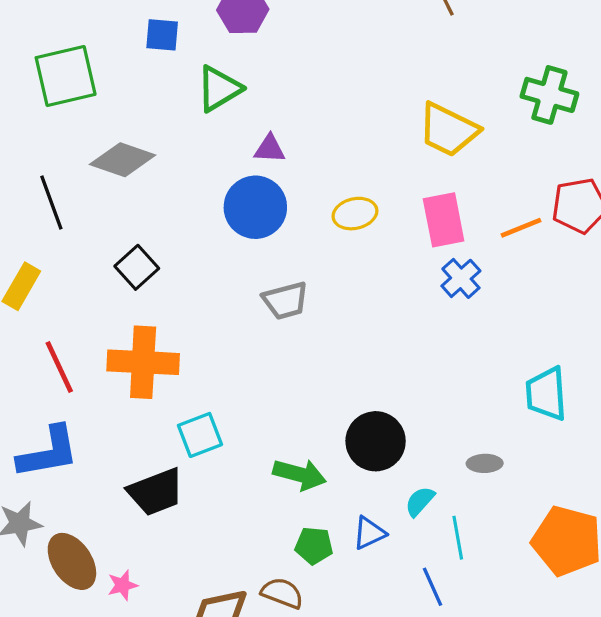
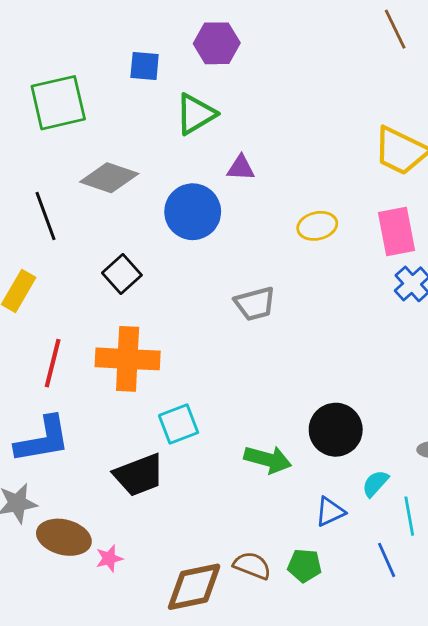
blue circle: (255, 207) -> (193, 212), moved
red line: (59, 367) -> (53, 363), turned 39
green pentagon: (314, 546) -> (305, 566), moved
brown ellipse: (72, 561) -> (64, 537), turned -42

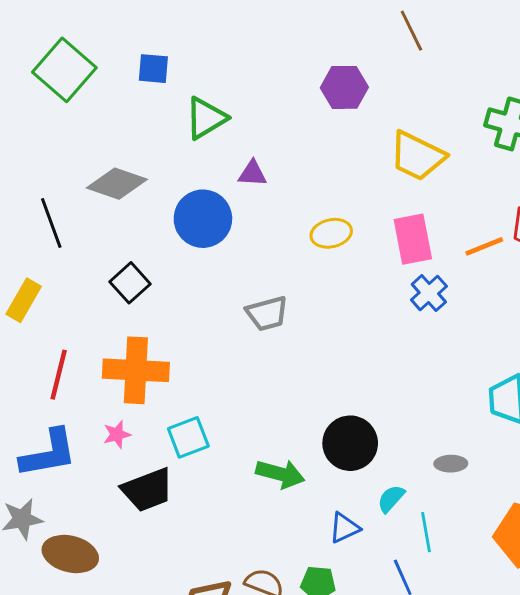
purple hexagon: (217, 43) -> (344, 87), moved
green square: (58, 103) -> (64, 70), moved, turned -36
pink star: (109, 558) -> (117, 434), moved

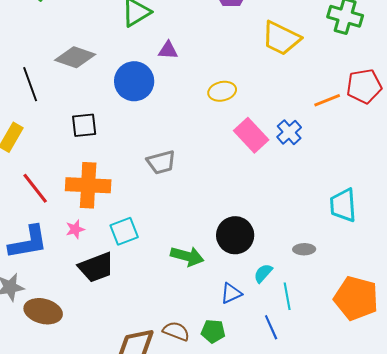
pink rectangle: (413, 239) -> (251, 135), moved, turned -32
black square: (130, 283) -> (84, 125), turned 36
gray trapezoid: (267, 313) -> (161, 162), moved
red line: (59, 375) -> (35, 188), turned -52

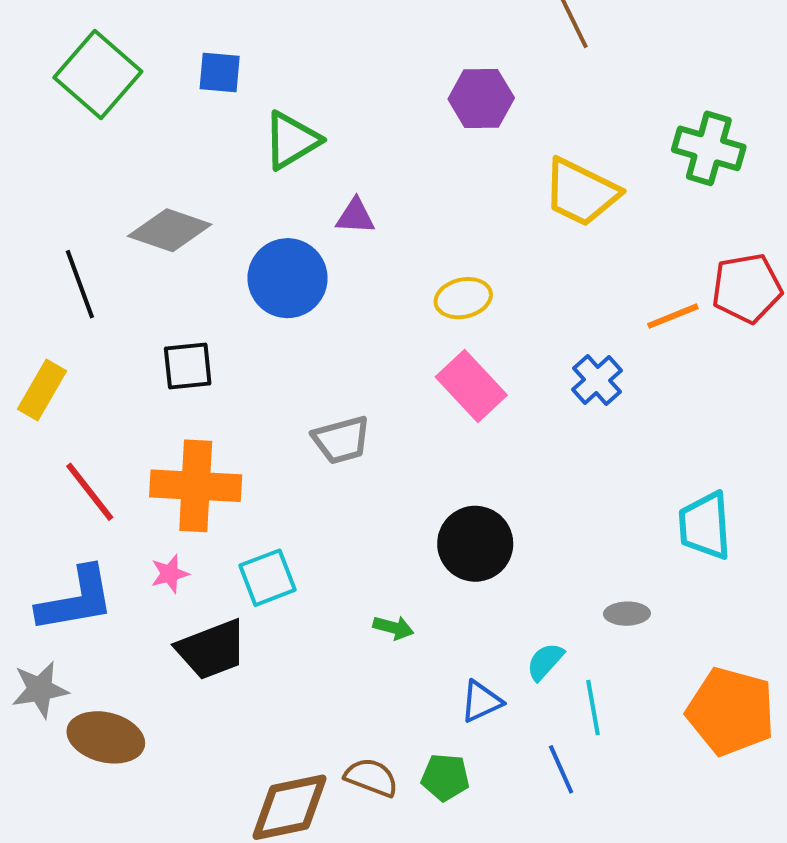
pink rectangle: (251, 135) -> (471, 386), moved
black circle: (235, 235) -> (475, 544), moved
green arrow: (187, 256) -> (393, 628), size x0.6

